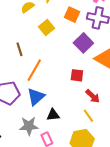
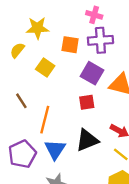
red square: (77, 75) -> (87, 102), moved
black triangle: (53, 115) -> (87, 140), moved, size x1.5

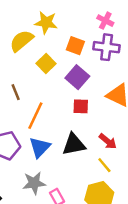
yellow semicircle: (17, 50) -> (21, 41), size x1.5
purple square: (92, 73) -> (77, 77), moved

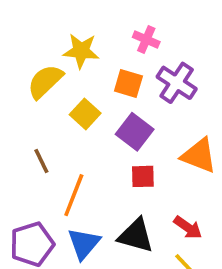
pink cross: (105, 21) -> (146, 39), moved
purple cross: (107, 47) -> (177, 83), turned 30
black triangle: (74, 144) -> (136, 236), turned 30

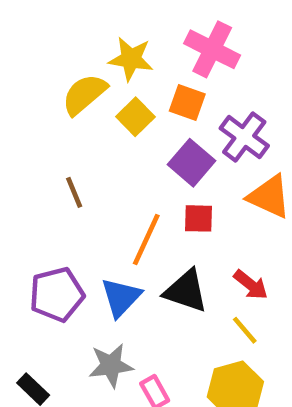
pink cross: (146, 39) -> (212, 49), size x1.6
purple cross: (177, 83) -> (244, 137), moved
yellow square: (85, 114) -> (135, 117), moved
orange line: (74, 195) -> (146, 240), moved

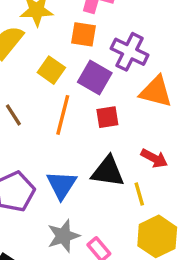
yellow square: (135, 117) -> (51, 70), moved
orange line: (146, 240) -> (63, 115), moved
yellow line: (245, 330) -> (139, 194), moved, turned 35

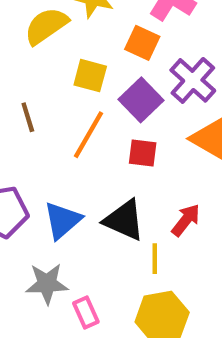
yellow square: (51, 70) -> (90, 76), turned -36
red arrow: (154, 158) -> (186, 220), turned -96

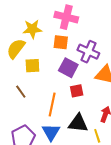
yellow square: (90, 76) -> (32, 66), moved
orange line: (89, 135) -> (52, 105), moved

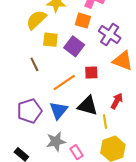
purple square: (68, 68) -> (74, 46), moved
orange line: (52, 105) -> (64, 82), turned 35

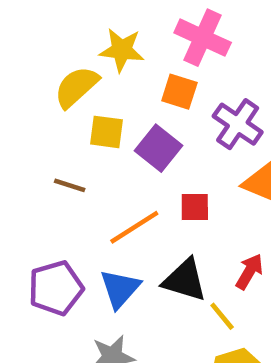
brown line: (34, 64) -> (70, 185), turned -48
yellow line: (105, 122) -> (222, 316), turned -32

